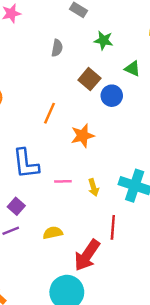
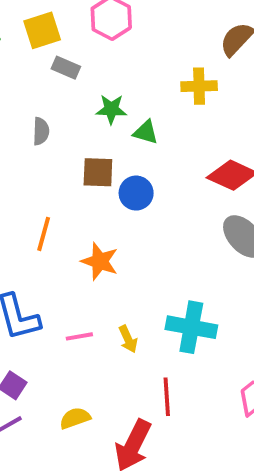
green triangle: (132, 69) -> (146, 132), moved
brown square: (89, 79) -> (98, 172), turned -30
orange star: (83, 136) -> (100, 261), turned -30

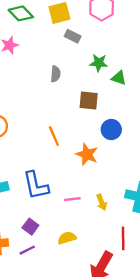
blue circle: (136, 193) -> (111, 130), moved
orange line: (44, 234) -> (54, 136), turned -42
yellow semicircle: (75, 418) -> (67, 238), moved

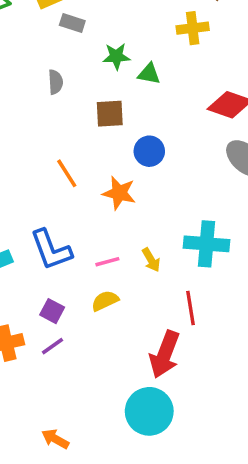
yellow semicircle: (67, 238) -> (105, 301), moved

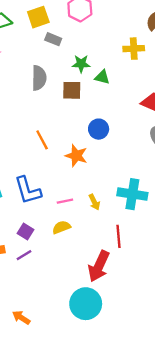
gray semicircle: (55, 82) -> (39, 78), size x1.5
brown square: (110, 114) -> (72, 90), moved

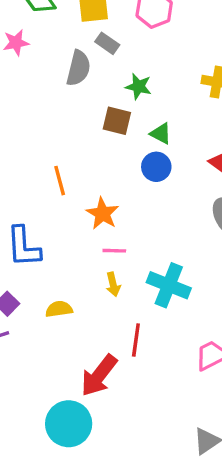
green triangle: (102, 77) -> (161, 134), moved
gray semicircle: (39, 78) -> (78, 68), moved
blue circle: (99, 129) -> (156, 167), moved
pink line: (65, 201) -> (114, 251), moved

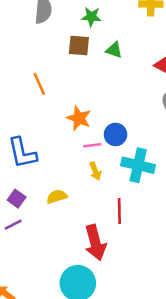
blue circle: (156, 167) -> (115, 134), moved
orange line: (60, 181) -> (39, 84), moved
red arrow: (99, 375) -> (95, 243), turned -44

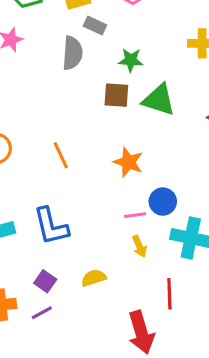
green triangle: (114, 50) -> (159, 100), size x1.6
orange line: (39, 84) -> (61, 155), moved
orange star: (79, 118) -> (128, 162), moved

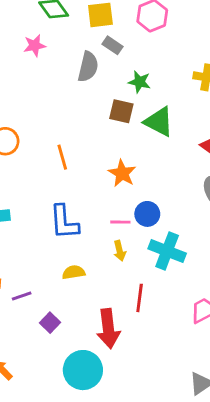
blue L-shape: (51, 226) -> (64, 222), moved
purple square: (45, 281) -> (50, 323), moved

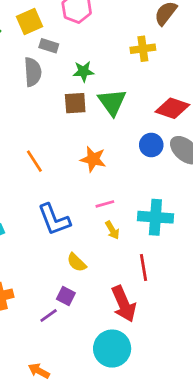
green triangle: (159, 122) -> (112, 102), turned 44
blue circle: (147, 214) -> (151, 145), moved
yellow semicircle: (74, 272) -> (77, 262), turned -110
purple line: (22, 296) -> (49, 315), moved
purple square: (50, 323) -> (66, 296), moved

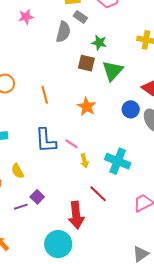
pink line: (105, 204) -> (72, 144), moved, turned 32
yellow semicircle: (77, 262) -> (17, 171), moved
red line: (143, 267) -> (98, 194), turned -54

